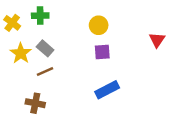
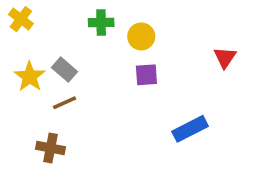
green cross: (40, 16) -> (101, 22), moved
yellow cross: (12, 23) -> (21, 19), moved
blue rectangle: (107, 90) -> (190, 129), moved

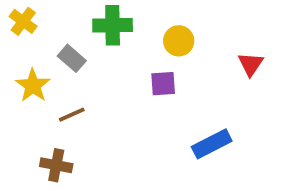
green cross: (101, 22) -> (113, 25), size x1.4
yellow circle: (141, 36) -> (179, 41), moved
gray rectangle: (64, 70) -> (72, 58), moved

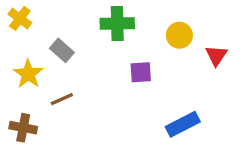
green cross: (113, 25) -> (117, 23), moved
yellow circle: (179, 41) -> (179, 35), moved
brown cross: (56, 165) -> (23, 128), moved

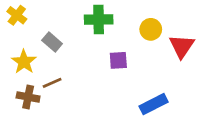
red triangle: (216, 55) -> (182, 46), size x1.4
brown cross: (23, 128) -> (28, 97), moved

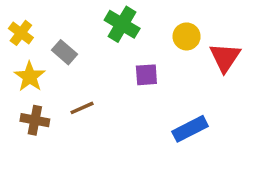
yellow cross: (17, 15) -> (21, 33), moved
green cross: (99, 19) -> (122, 24), turned 32
brown line: (52, 83) -> (82, 108), moved

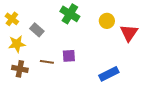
purple square: (146, 75) -> (69, 56), moved
yellow star: (30, 77) -> (17, 44), turned 30
brown line: (82, 108) -> (47, 62), turned 32

